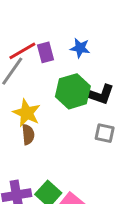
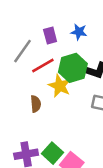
red line: (22, 51) -> (43, 65), moved
yellow star: (27, 113) -> (60, 86), moved

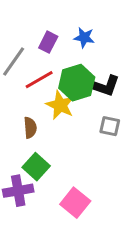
purple rectangle: (50, 35) -> (48, 42), turned 42
green square: (52, 153) -> (36, 167), moved

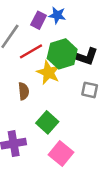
blue star: (84, 38) -> (57, 15), moved
green square: (36, 167) -> (47, 122), moved

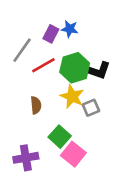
yellow star: (49, 73) -> (72, 96), moved
gray square: (90, 90) -> (91, 108), moved, turned -35
pink square: (61, 154) -> (73, 154), moved

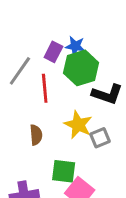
red line: (43, 65) -> (45, 88), turned -65
green hexagon: (75, 68) -> (81, 68), moved
green square: (60, 137) -> (64, 171), turned -35

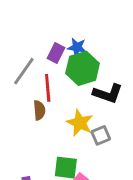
brown semicircle: (36, 135) -> (39, 110), moved

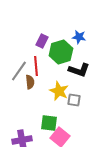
blue star: (77, 47) -> (79, 37), moved
gray line: (24, 71) -> (19, 71), moved
gray square: (101, 135) -> (74, 100), turned 32

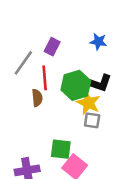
green hexagon: (61, 52) -> (76, 85), moved
gray line: (19, 71) -> (23, 63), moved
yellow star: (59, 91) -> (88, 103), moved

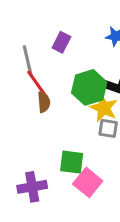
gray line: (23, 63) -> (28, 61), turned -48
red line: (45, 78) -> (37, 83), moved, turned -30

